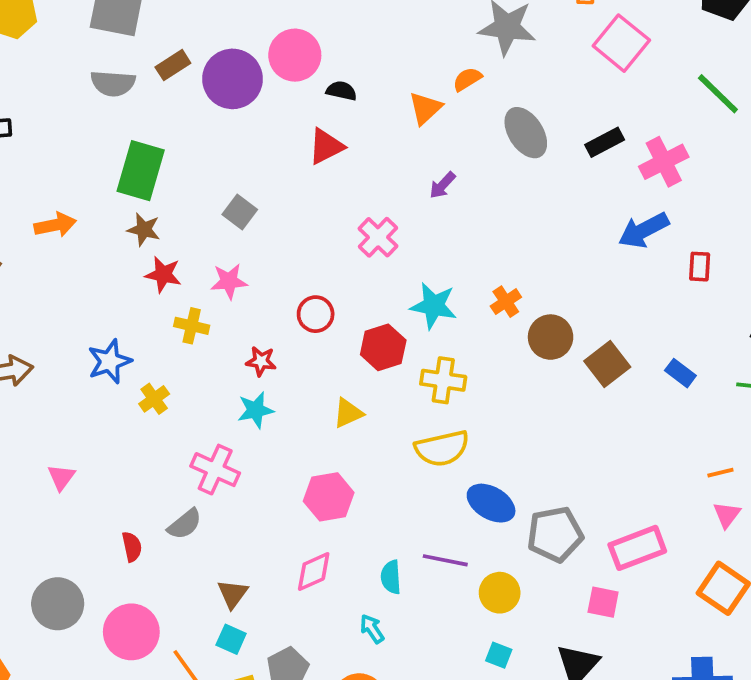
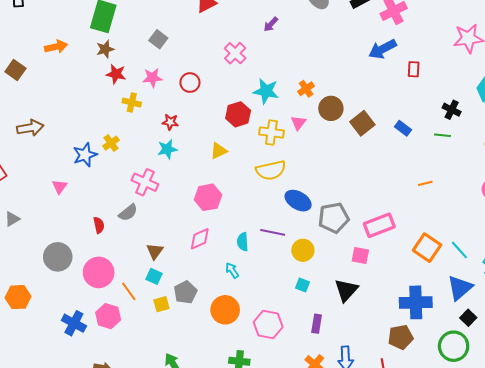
brown star: (144, 230) -> (105, 49), turned -30
red circle: (316, 314) -> (190, 83), moved
blue star: (110, 361) -> (85, 155), moved
pink triangle: (727, 515) -> (298, 123), moved

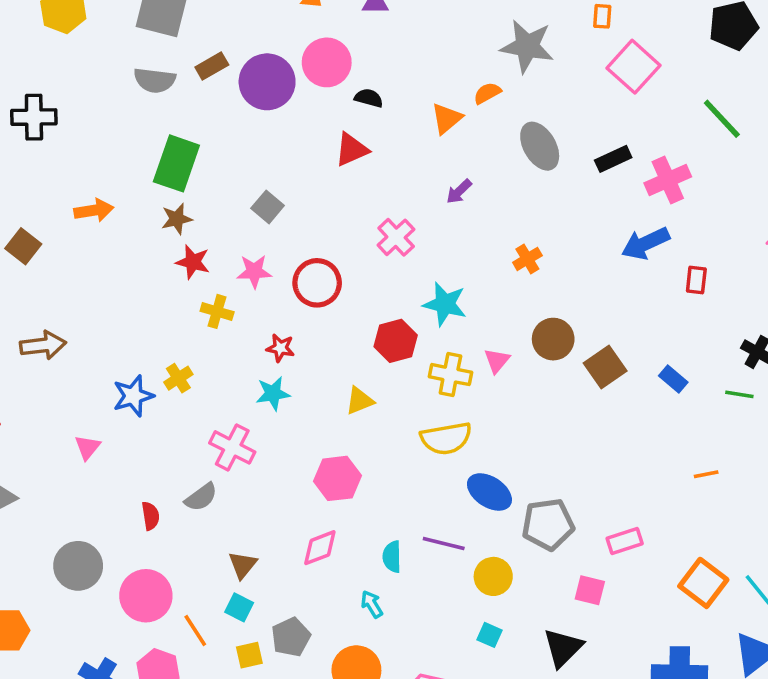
red circle: (190, 83) -> (317, 283), size x1.4
orange cross: (306, 89) -> (527, 259), moved
pink rectangle: (379, 225) -> (625, 541), size x0.7

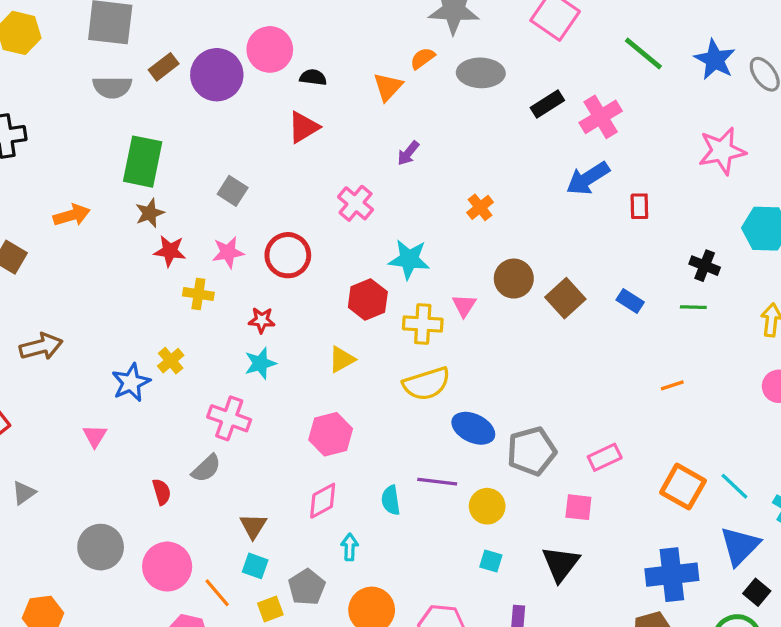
gray ellipse: (540, 146) -> (481, 73), moved, turned -51
cyan arrow: (372, 604) -> (350, 547), moved, turned 40

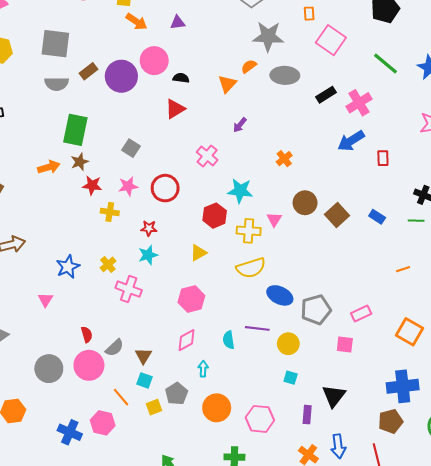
orange arrow: (72, 215) -> (49, 167), moved
yellow cross: (171, 361) -> (108, 264), moved
gray semicircle: (206, 468) -> (115, 348), moved
black triangle: (561, 564) -> (334, 396), moved
pink circle: (167, 567) -> (89, 365), moved

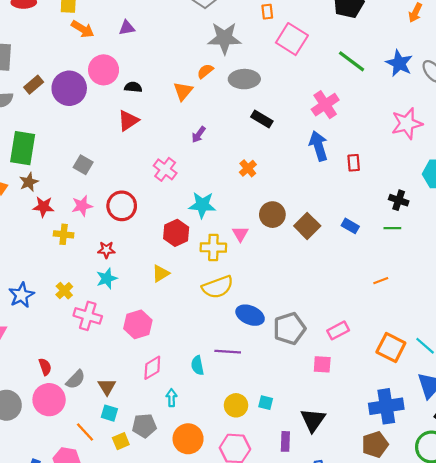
black rectangle: (326, 95) -> (262, 119), moved, turned 66
blue arrow: (351, 141) -> (318, 146), turned 108
pink hexagon: (191, 299) -> (138, 324), moved
yellow circle: (288, 344) -> (236, 405), moved
gray pentagon: (176, 394) -> (144, 426), turned 30

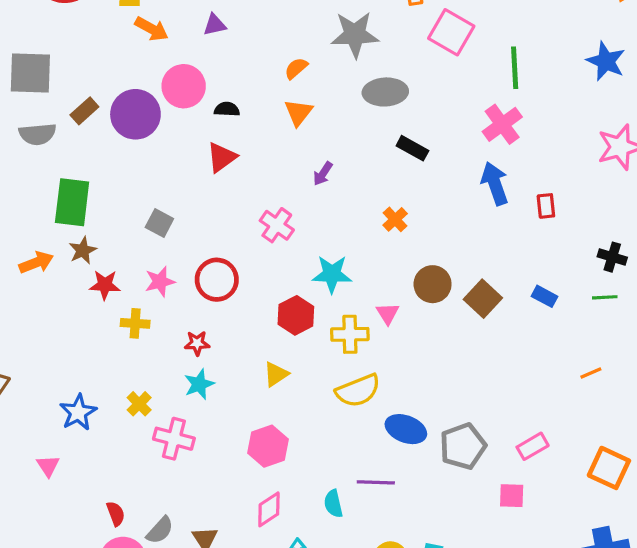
green line: (352, 61) -> (515, 68), moved, turned 52
orange semicircle: (205, 71) -> (296, 68), moved
pink hexagon: (138, 324) -> (268, 446), moved

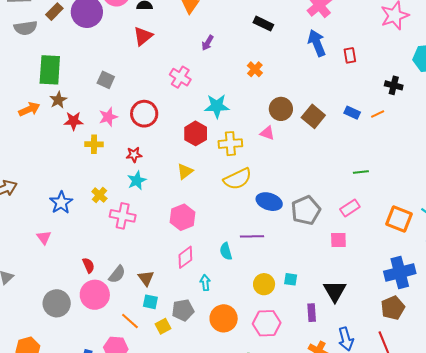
green line: (605, 297) -> (361, 172), moved
pink triangle: (388, 314) -> (267, 133), moved, turned -35
orange line: (591, 373) -> (378, 114), moved

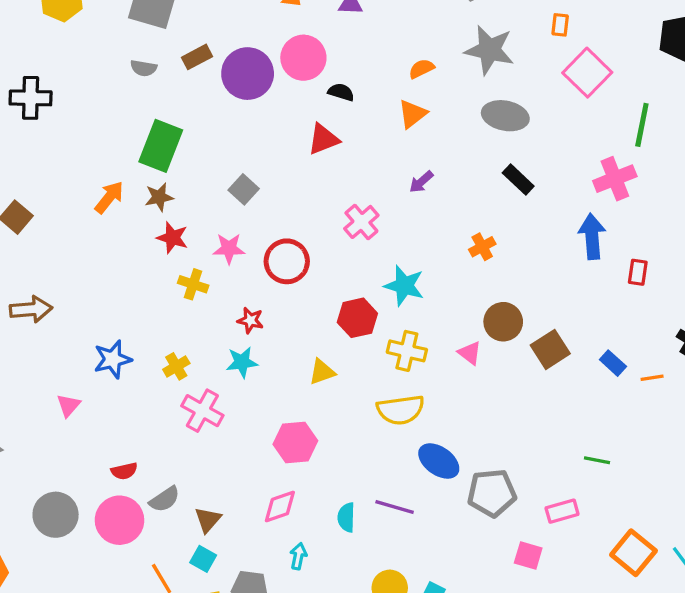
gray semicircle: (26, 28) -> (144, 68), size x0.7
orange arrow: (29, 109) -> (109, 197), turned -45
red semicircle: (88, 265) -> (124, 471), turned 84

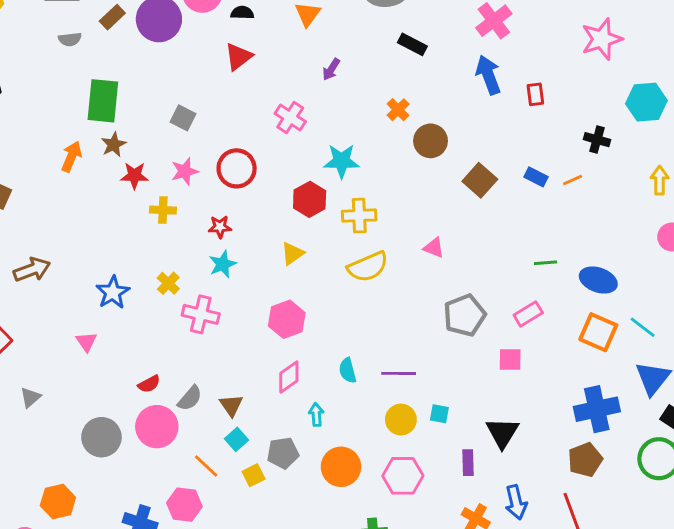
brown circle: (503, 322) -> (431, 141), moved
pink triangle: (470, 353) -> (434, 248), moved
blue ellipse: (439, 461) -> (598, 280), moved
purple line: (395, 507) -> (399, 373), moved
cyan square: (203, 559) -> (236, 439), turned 35

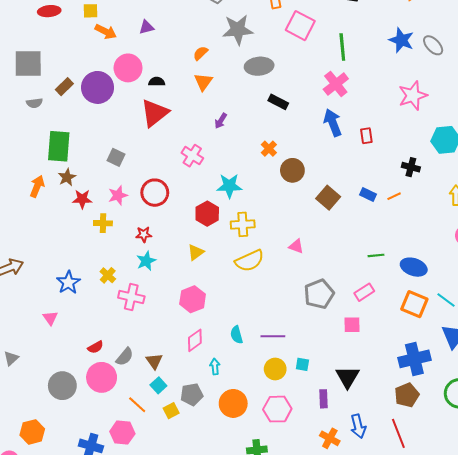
red triangle: (238, 57) -> (155, 113), size x1.4

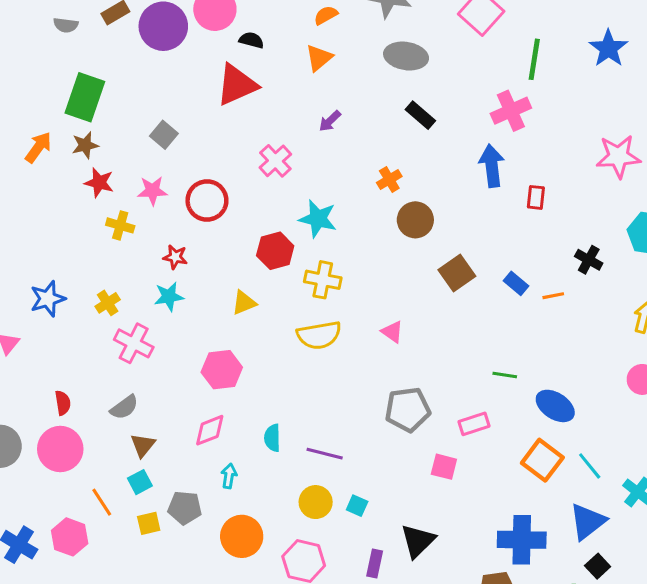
blue star: (401, 40) -> (608, 48), moved
red semicircle: (96, 347) -> (63, 403), turned -84
gray semicircle: (125, 357) -> (124, 407), moved

